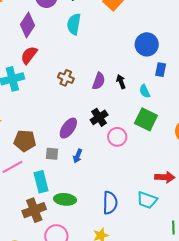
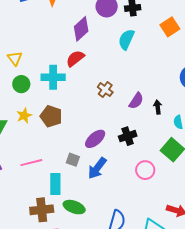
pink circle: (117, 137) -> (145, 170), moved
brown pentagon: (25, 141) -> (51, 116), moved
blue arrow: (78, 156) -> (97, 168), size x1.6

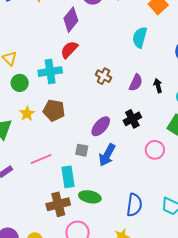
cyan semicircle: (126, 39) -> (140, 37), moved

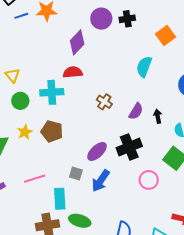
red semicircle: (69, 50) -> (73, 72), turned 36
black cross: (132, 119) -> (129, 147), size x1.4

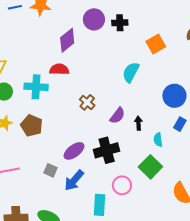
cyan rectangle: (60, 199) -> (99, 205), moved

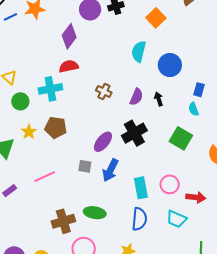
blue circle: (174, 96) -> (170, 65), moved
cyan semicircle: (158, 140) -> (194, 109), moved
pink circle: (122, 185) -> (170, 184), moved

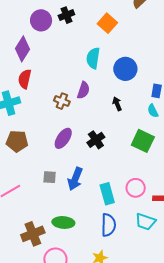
red semicircle: (69, 66) -> (25, 79), turned -60
purple semicircle: (136, 97) -> (83, 90), moved
black cross: (134, 133) -> (96, 140), size x0.7
purple ellipse: (103, 142) -> (63, 138), moved

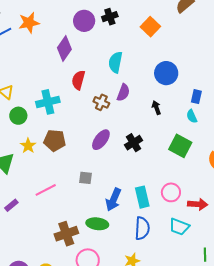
cyan semicircle: (93, 58) -> (115, 62), moved
red semicircle: (25, 79) -> (78, 80), moved
blue arrow: (75, 179) -> (113, 200), moved

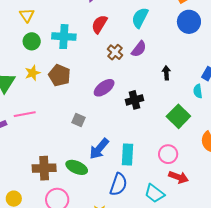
blue circle: (166, 73) -> (189, 22), moved
pink line: (46, 190) -> (25, 114), moved
pink circle: (171, 192) -> (168, 154), moved

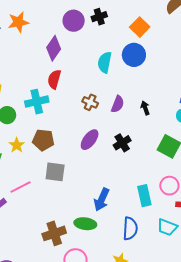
blue circle: (189, 22) -> (134, 55), moved
red semicircle: (99, 24) -> (54, 79), moved
purple semicircle: (139, 49) -> (118, 104), moved
gray square: (78, 120) -> (55, 172), moved, size x1.5
cyan rectangle: (127, 155) -> (144, 196), moved

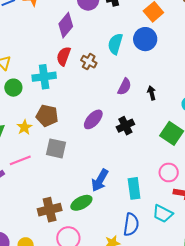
brown cross: (90, 102) -> (89, 62), moved
yellow star: (17, 145) -> (24, 127), moved
cyan rectangle: (144, 196) -> (134, 188), moved
green ellipse: (85, 224) -> (81, 203), turned -40
blue semicircle: (130, 228) -> (131, 224), moved

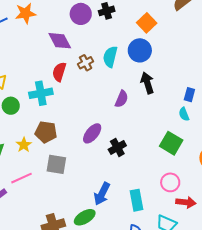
purple diamond: (66, 25) -> (60, 41), turned -65
brown cross: (89, 62) -> (86, 63), moved, turned 35
black arrow: (152, 93) -> (147, 83), moved, size x1.5
black cross: (125, 126) -> (117, 147), moved

